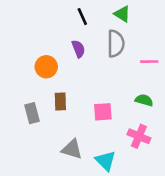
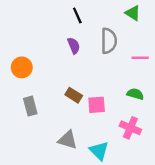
green triangle: (122, 14) -> (133, 13), moved
orange circle: (46, 67) -> (22, 67), moved
brown rectangle: (60, 102) -> (74, 95), moved, turned -56

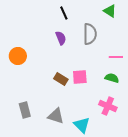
pink line: (140, 58) -> (116, 57), moved
pink square: (97, 105) -> (80, 77), moved
gray rectangle: (30, 106) -> (25, 110), moved

